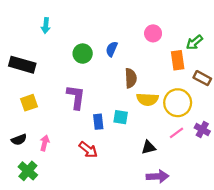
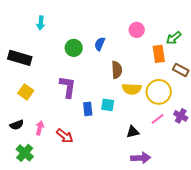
yellow square: (29, 103) -> (26, 92), turned -35
red arrow: (88, 150) -> (65, 136), moved

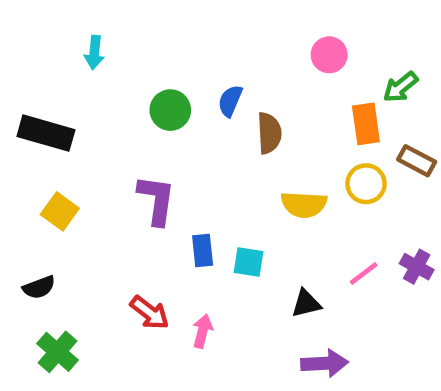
pink circle: (137, 30) -> (329, 55), moved
brown semicircle: (117, 70) -> (269, 133), moved
yellow circle: (159, 92) -> (366, 184), moved, size x0.7
cyan square: (108, 105) -> (249, 262), moved
pink arrow: (40, 128) -> (203, 331), moved

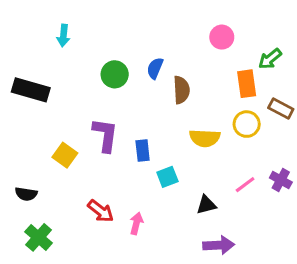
yellow square: (60, 211) -> (65, 155), moved
blue rectangle: (203, 251) -> (143, 150), moved
cyan square: (249, 262) -> (167, 177), turned -30
black semicircle: (39, 287) -> (26, 194), turned 30

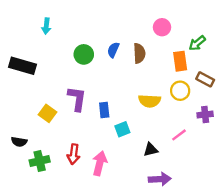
brown semicircle: (181, 90) -> (139, 53), moved
purple cross: (281, 180) -> (205, 115), moved, turned -35
red arrow: (101, 211) -> (74, 154), turned 60
pink arrow: (136, 223) -> (100, 163), size x1.5
green cross: (39, 237) -> (40, 161), moved, turned 36

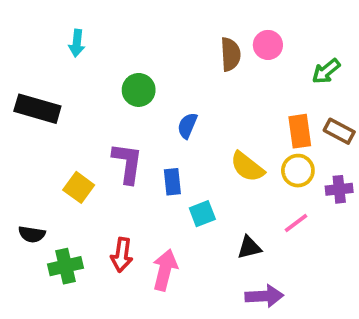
blue semicircle: (113, 50) -> (187, 126), moved
brown semicircle: (139, 53) -> (230, 54), moved
orange rectangle: (180, 61) -> (300, 131), moved
yellow circle: (180, 91) -> (298, 171), moved
yellow semicircle: (150, 101) -> (247, 167), turned 35

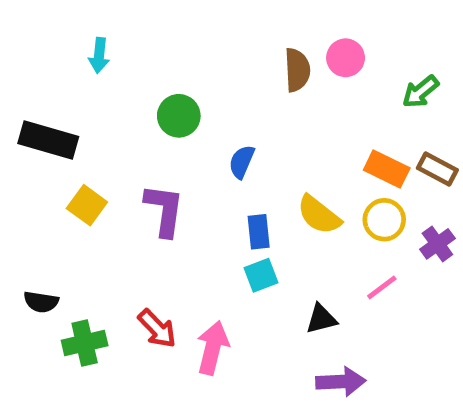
orange rectangle: (300, 131) -> (387, 169), turned -56
blue rectangle: (172, 182) -> (259, 232), moved
yellow square: (79, 187) -> (87, 205), moved
purple cross: (339, 189) -> (437, 244), turned -30
red arrow: (122, 255) -> (157, 328), turned -52

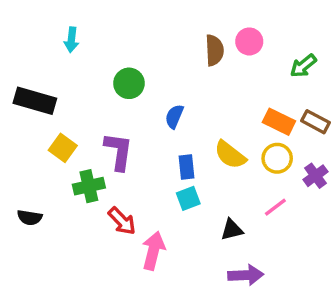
red arrow: (157, 328) -> (122, 221), moved
green cross: (85, 343) -> (89, 186), moved

